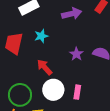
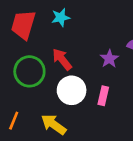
purple star: (76, 54) -> (109, 59), moved
green circle: (20, 95) -> (29, 71), moved

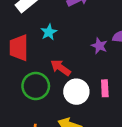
purple star: (109, 59) -> (99, 46), moved

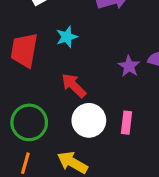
green circle: (36, 86) -> (29, 122), moved

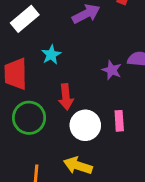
red arrow: (74, 86) -> (66, 97), turned -130
green circle: (29, 122) -> (29, 118), moved

